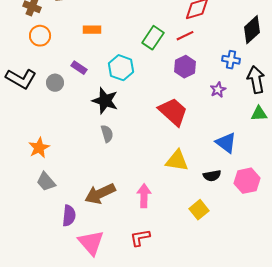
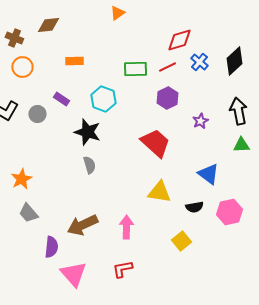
green rectangle: (153, 38) -> (135, 69), turned 55
blue cross: (231, 60) -> (199, 62), moved, turned 30

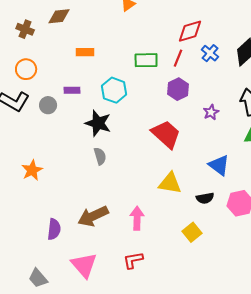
orange circle: (22, 67) -> (26, 69), moved
red line: (167, 67) -> (178, 58), turned -42
purple rectangle: (61, 99) -> (72, 90), turned -35
gray trapezoid: (28, 213) -> (38, 278), moved
purple semicircle: (51, 247) -> (54, 229), moved

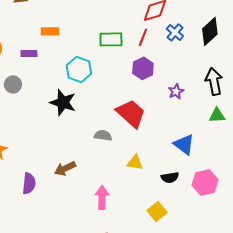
purple rectangle: (72, 90) -> (29, 53), moved
gray semicircle: (100, 156) -> (103, 135), moved, turned -66
yellow triangle: (170, 183) -> (135, 162), size x0.7
brown arrow: (93, 216) -> (65, 168), moved, size x0.7
purple semicircle: (54, 229) -> (29, 183), moved

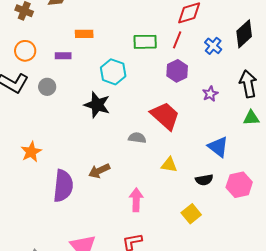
blue cross: (175, 32) -> (213, 46), moved
purple semicircle: (29, 183) -> (63, 186), size x1.5

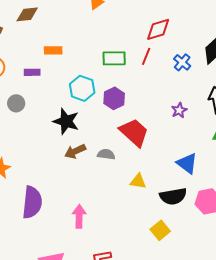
purple hexagon: (177, 71) -> (114, 98), moved
brown arrow: (99, 171) -> (75, 151), moved
black semicircle: (204, 180) -> (173, 196), size x1.5
pink arrow: (136, 200) -> (79, 216), moved

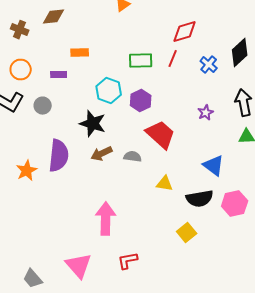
purple semicircle: (32, 202) -> (59, 156), moved
pink arrow: (79, 216) -> (106, 219), size x1.4

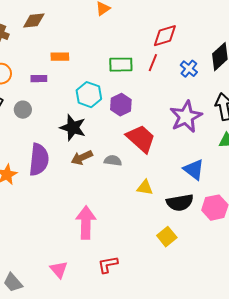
purple star: (206, 113) -> (186, 117), size x2.0
pink triangle: (79, 266) -> (59, 270), size x0.7

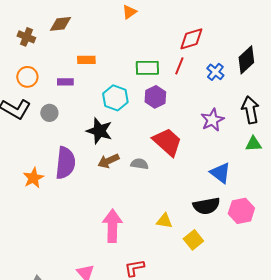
purple hexagon: (121, 105) -> (155, 97), moved
purple star: (186, 117) -> (212, 120), size x0.7
yellow triangle: (145, 188) -> (164, 221), moved

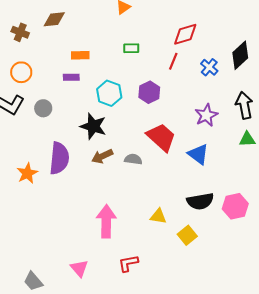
green rectangle: (147, 68) -> (131, 48), moved, size x0.7
purple rectangle: (65, 82) -> (71, 77), moved
blue triangle: (220, 173) -> (198, 154), moved

